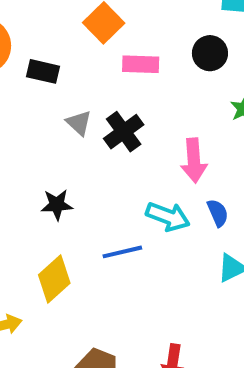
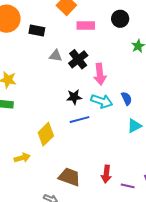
gray triangle: (79, 123) -> (56, 56), turned -32
pink arrow: (194, 161) -> (100, 74), moved
black star: (57, 205) -> (74, 97), moved

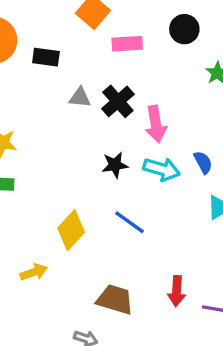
blue line: (79, 120) -> (129, 222), moved, turned 54

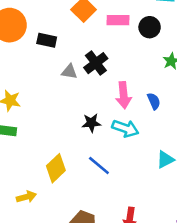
pink rectangle: (127, 44) -> (118, 20), moved
black cross: (118, 101) -> (96, 63), moved
blue semicircle: (203, 162) -> (154, 101), moved

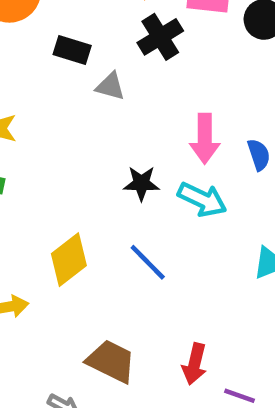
black rectangle: (47, 40) -> (72, 50), moved
black cross: (96, 63) -> (160, 37), moved

